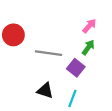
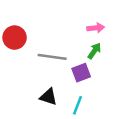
pink arrow: (89, 26) -> (96, 28), turned 42
purple square: (76, 68) -> (81, 73), turned 30

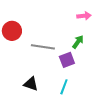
pink arrow: (96, 28) -> (84, 16), moved
black triangle: (48, 97) -> (31, 84), moved

